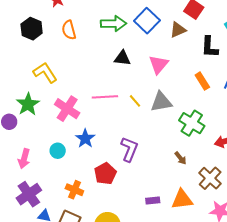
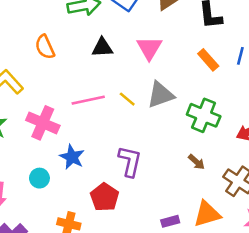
orange semicircle: (69, 30) -> (45, 47), moved

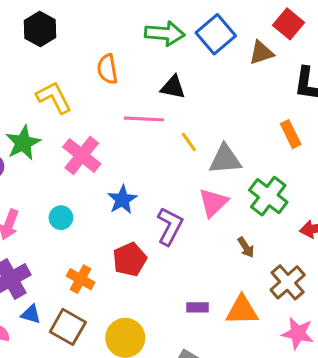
pink triangle: (149, 48) -> (213, 203), moved
yellow line: (127, 99) -> (189, 142), moved
pink line: (88, 100) -> (144, 119), moved
blue star: (72, 157) -> (122, 200), moved

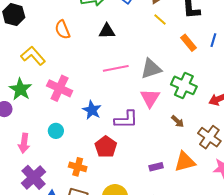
pink line: (144, 119) -> (116, 68), moved
yellow line: (189, 142) -> (160, 20), moved
purple L-shape: (170, 226) -> (126, 120), turned 75

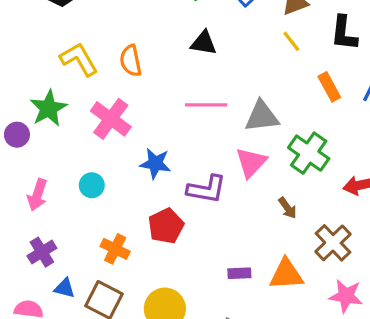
orange semicircle: (63, 30) -> (131, 61), moved
blue star: (92, 110) -> (155, 163), turned -30
purple cross: (34, 177) -> (42, 252), size x0.7

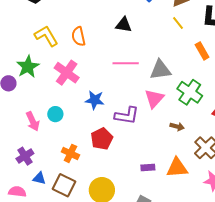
pink arrow: (37, 195) -> (33, 121), moved, turned -42
brown arrow: (288, 208) -> (177, 126), turned -40

